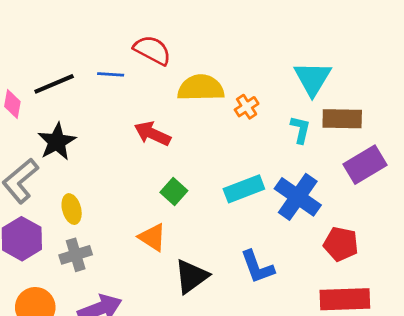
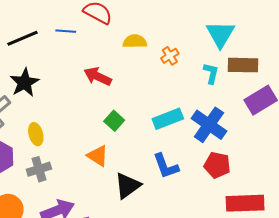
yellow semicircle: (201, 88) -> (135, 41), size x0.7
red pentagon: (341, 244) -> (217, 165), moved
blue L-shape: (257, 267) -> (166, 166), moved

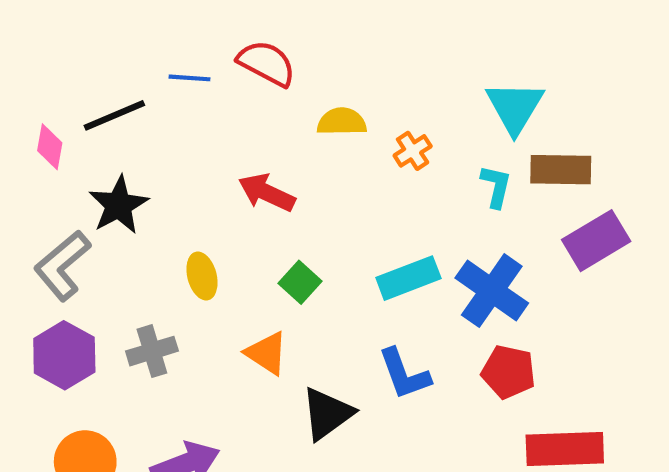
blue line: (66, 31) -> (189, 78), moved
yellow ellipse: (36, 134) -> (202, 276), moved
gray cross: (39, 169) -> (152, 351), moved

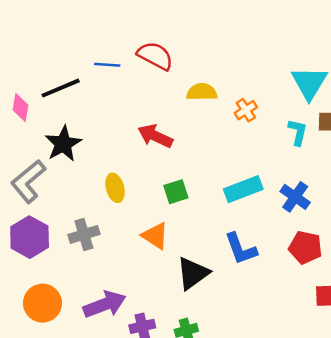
green square: (300, 282) -> (176, 192), turned 30
blue cross: (492, 291) -> (295, 197), size x0.7

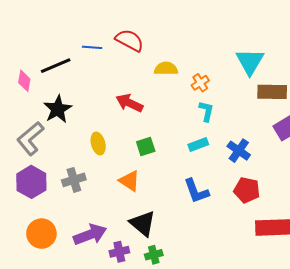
cyan L-shape: (298, 132) -> (206, 111), moved
cyan rectangle: (243, 189) -> (198, 145), size x0.7
black triangle: (193, 273) -> (143, 223), moved, turned -44

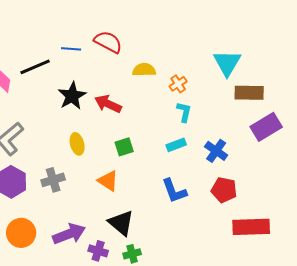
black star: (58, 109) -> (72, 96), moved
purple cross: (119, 252) -> (98, 251), turned 30

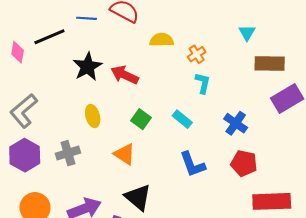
cyan triangle: (227, 63) -> (247, 33), size x0.6
cyan rectangle: (176, 145) -> (182, 119), moved, turned 60
green square: (124, 147) -> (141, 119), turned -36

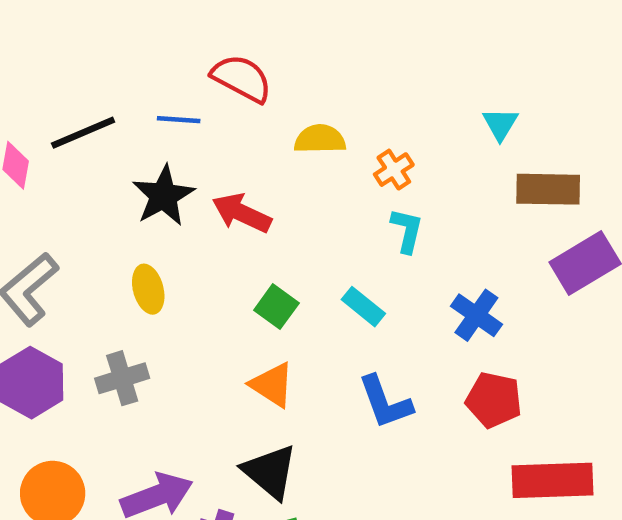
blue line: (86, 18) -> (179, 120), moved
yellow ellipse: (93, 116) -> (148, 289), moved
orange triangle: (125, 154) -> (272, 385), moved

